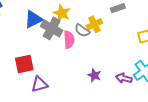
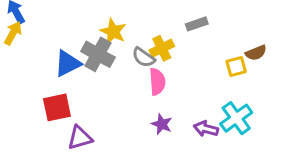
blue triangle: (33, 19) -> (68, 63), moved
pink semicircle: (69, 40) -> (157, 82), moved

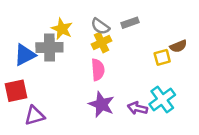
gray cross: (98, 54) -> (49, 47), turned -30
gray semicircle: (144, 57) -> (100, 26), moved
purple star: (162, 124) -> (102, 104), size x1.5

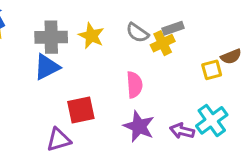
yellow cross: (102, 42) -> (163, 43), moved
gray cross: (49, 47) -> (51, 37), moved
red square: (16, 91) -> (81, 110), moved

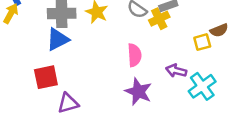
red square: (81, 110) -> (46, 77), moved
purple arrow: (182, 131) -> (176, 71), moved

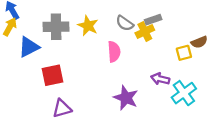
blue triangle: (58, 39) -> (29, 47), moved
pink semicircle: (134, 55) -> (114, 52), moved
red square: (46, 77) -> (52, 75), moved

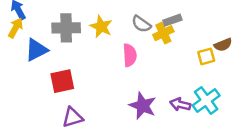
purple arrow: (160, 79) -> (180, 104), moved

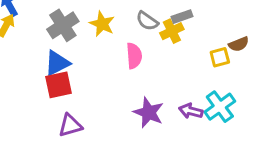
gray cross: (66, 28) -> (63, 25), turned -32
blue triangle: (36, 50) -> (57, 63), moved

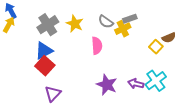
yellow square: (220, 57) -> (156, 47), turned -32
red square: (59, 85) -> (45, 66), turned -36
purple triangle: (70, 126) -> (53, 94), turned -30

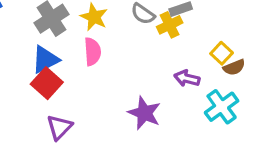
brown semicircle: (169, 38) -> (234, 67), moved
pink semicircle: (97, 46) -> (92, 52), moved
purple arrow: (136, 84) -> (187, 78), moved

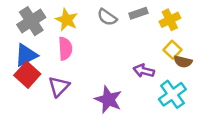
yellow cross: (170, 25) -> (170, 20), moved
brown semicircle: (234, 67) -> (183, 62), turned 36
purple triangle: (59, 127) -> (59, 86), moved

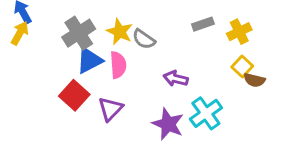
gray semicircle: (107, 17) -> (144, 39), moved
blue triangle: (26, 55) -> (89, 60), moved
purple arrow: (144, 71) -> (176, 79), moved
cyan cross: (172, 94) -> (206, 113), moved

